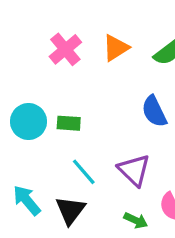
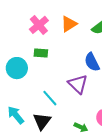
green rectangle: (69, 123) -> (41, 53), moved
purple triangle: (134, 170) -> (78, 84), moved

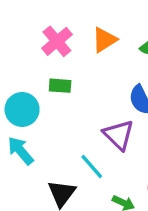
cyan line: (50, 98) -> (92, 166), moved
cyan arrow: (16, 115) -> (20, 151), moved

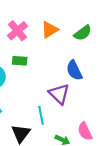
cyan line: (92, 166) -> (41, 115), turned 30

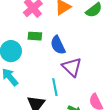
blue semicircle: (74, 70) -> (58, 45), moved

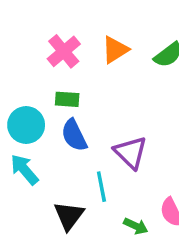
blue semicircle: (58, 45) -> (74, 135), moved

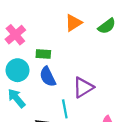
pink cross: (64, 51) -> (15, 35), moved
purple triangle: (131, 152) -> (83, 87), turned 45

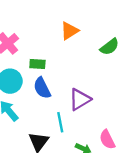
green semicircle: (107, 26) -> (110, 47), moved

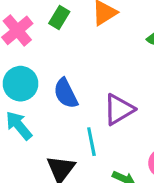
green rectangle: (37, 64) -> (59, 18), moved, turned -63

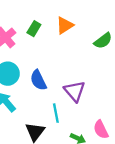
purple triangle: (119, 109) -> (75, 91), turned -40

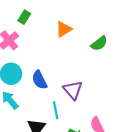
green rectangle: (34, 29) -> (24, 17), moved

